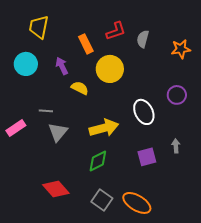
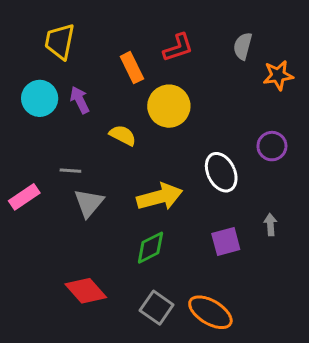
gray semicircle: (143, 39) -> (243, 46), moved
purple arrow: (62, 66) -> (80, 100), moved

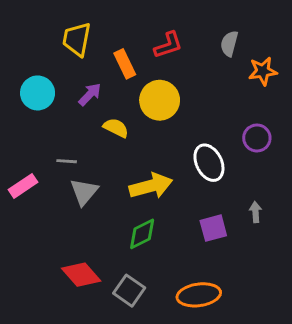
yellow trapezoid: (60, 41) -> (77, 39), moved
purple arrow: (80, 100) -> (90, 94), moved, turned 70
gray square: (157, 308) -> (129, 291), moved
orange ellipse: (210, 312) -> (199, 295), turned -39

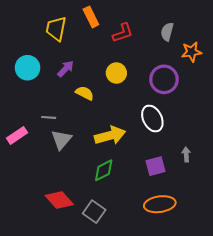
orange rectangle: (125, 64) -> (91, 17), moved
yellow circle: (160, 100) -> (116, 73), size x0.7
purple circle: (257, 138) -> (164, 79), moved, size x1.4
orange ellipse: (199, 295) -> (160, 204), moved

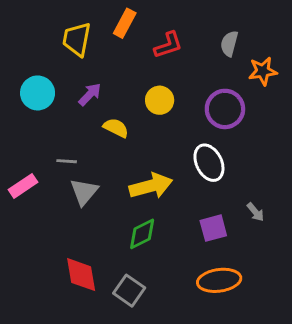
orange rectangle: (91, 17) -> (125, 23), turned 54
gray arrow: (186, 154) -> (255, 212), turned 144
red diamond: (59, 200) -> (81, 275), turned 32

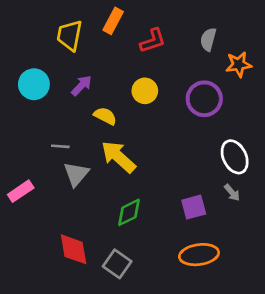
white ellipse: (209, 163) -> (235, 157), moved
pink rectangle: (23, 186) -> (21, 191), moved
yellow arrow: (151, 186) -> (118, 157), moved, turned -123

